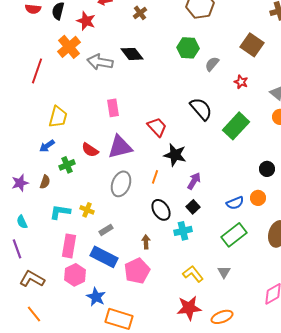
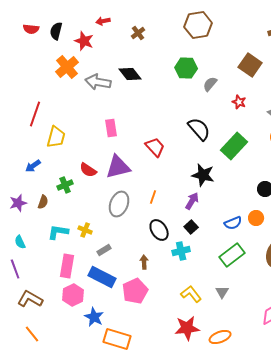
red line: (37, 71) -> (35, 114), moved
blue arrow: (47, 146) -> (33, 166), moved
black star: (175, 155) -> (203, 175), moved

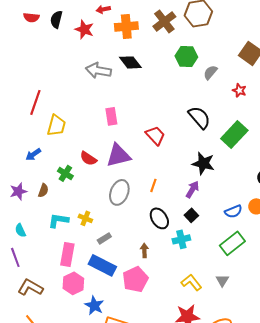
brown cross: (138, 33) -> (164, 21), moved, size x1.6
orange cross: (67, 67) -> (126, 26), moved, turned 35
green cross: (65, 185) -> (65, 173), turned -35

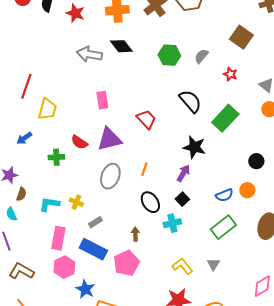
green hexagon: (186, 56) -> (169, 55), moved
green cross: (65, 173) -> (56, 157), turned -35
brown semicircle: (43, 190) -> (21, 194), moved

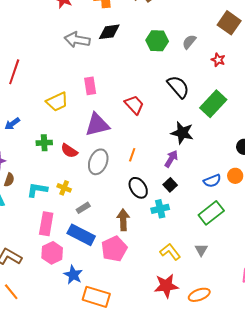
black diamond: (121, 46) -> (109, 32), turned -60
yellow trapezoid: (47, 109) -> (57, 102), moved, turned 50
red semicircle: (79, 142) -> (69, 151), moved
brown arrow: (135, 234) -> (123, 220), size x1.5

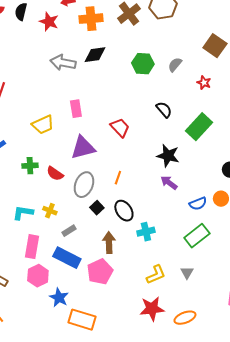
black semicircle: (178, 87) -> (164, 110), size x0.7
purple arrow: (171, 159) -> (169, 183), moved, turned -84
black square: (170, 185) -> (97, 208), moved
yellow L-shape: (170, 252) -> (156, 275), turned 105

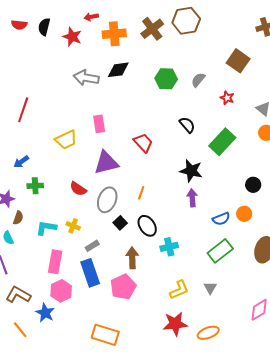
green cross: (30, 166) -> (35, 186), moved
purple arrow: (169, 183) -> (192, 198), turned 48
blue rectangle: (67, 258) -> (90, 273), turned 44
blue star: (59, 298) -> (45, 313), moved

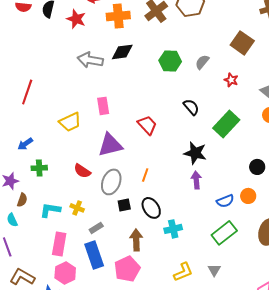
black square: (120, 223) -> (124, 205), turned 32

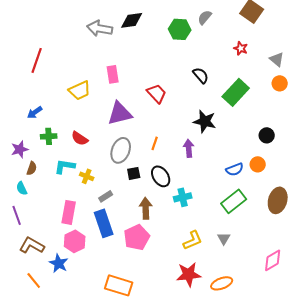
gray semicircle: (202, 62) -> (205, 17), moved
red semicircle: (82, 171) -> (80, 138), moved
purple arrow: (196, 180) -> (189, 148), moved
cyan L-shape: (50, 210) -> (65, 166), moved

